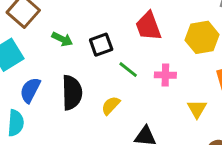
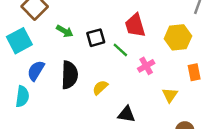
green line: (128, 70) -> (120, 50), moved
pink cross: (165, 75) -> (146, 66), turned -35

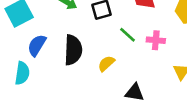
green line: (120, 50) -> (127, 35), moved
pink cross: (146, 66) -> (156, 40), turned 35

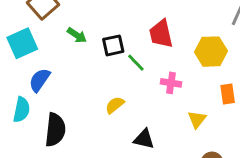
green line: (127, 35) -> (136, 63), moved
black semicircle: (73, 50) -> (55, 130), moved

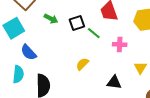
blue semicircle: (40, 80) -> (29, 52), turned -72
black triangle: (144, 139) -> (114, 82), moved

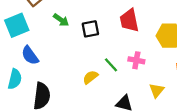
green line: (94, 33) -> (111, 65), moved

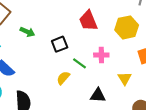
black square: (90, 29) -> (60, 44), moved

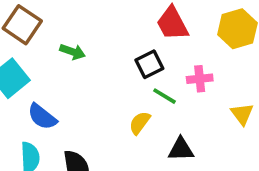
black square: (60, 44) -> (149, 64), moved
black triangle: (98, 95) -> (181, 149), moved

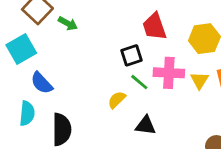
green arrow: (73, 52) -> (68, 23), moved
pink cross: (200, 79) -> (169, 73), size x1.5
yellow triangle: (242, 114) -> (199, 80), moved

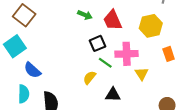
green arrow: (68, 23) -> (85, 15), moved
yellow triangle: (199, 80) -> (142, 74), moved

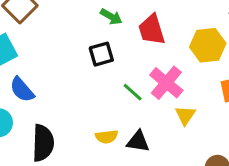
black square: (98, 43) -> (101, 54), moved
pink cross: (127, 54) -> (166, 83), turned 35
yellow semicircle: (90, 78) -> (107, 137), moved, turned -144

